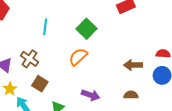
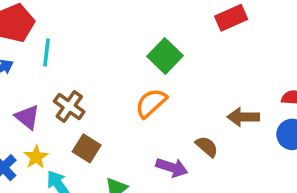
cyan line: (45, 27) -> (47, 53), moved
brown semicircle: (131, 95) -> (207, 147), moved, turned 40

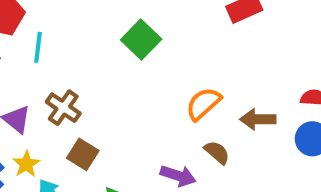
green square: (165, 56) -> (141, 40), moved
orange semicircle: (151, 103) -> (203, 104), moved

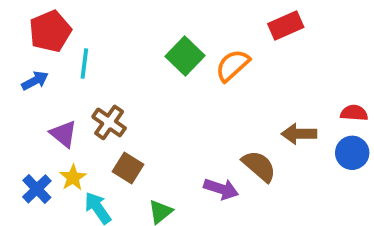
orange semicircle: (203, 104) -> (233, 65), moved
brown semicircle: (217, 152) -> (259, 166), size x1.4

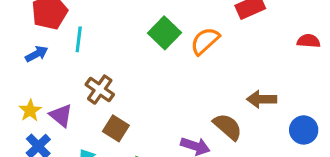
red semicircle: (354, 113) -> (309, 41), moved
purple triangle: (63, 134) -> (61, 115), moved
blue circle: (352, 153) -> (304, 130), moved
yellow star: (73, 178) -> (30, 111), moved

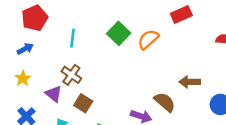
cyan line: (79, 39) -> (72, 38), moved
yellow star: (30, 111) -> (23, 78), moved
purple triangle: (61, 115) -> (54, 94), moved

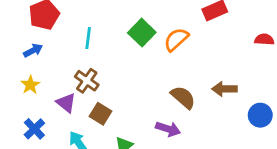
brown semicircle: (165, 102) -> (183, 97), moved

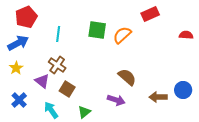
green square: (142, 33) -> (97, 30), turned -36
blue arrow: (33, 50) -> (18, 43), size x1.5
brown arrow: (224, 89) -> (158, 97), moved

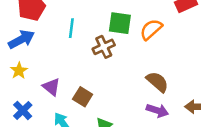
brown cross: (57, 65) -> (104, 47), moved, turned 30
purple arrow: (116, 100) -> (157, 110), moved

